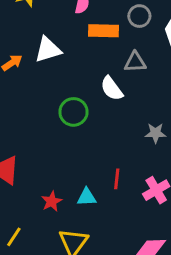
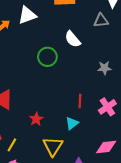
gray triangle: (135, 62) -> (101, 21), moved
cyan triangle: (87, 197) -> (72, 123), moved, turned -32

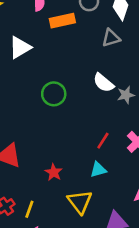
white semicircle: (73, 39) -> (104, 83), moved
red line: (80, 101) -> (103, 141), turned 40
cyan triangle: (72, 123) -> (98, 170), turned 32

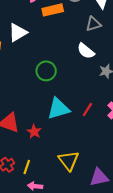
white semicircle: (104, 83) -> (86, 51), moved
cyan triangle: (98, 170) -> (58, 109), moved, size x1.6
red star: (54, 172) -> (34, 132), moved

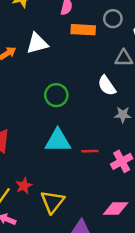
red line: (87, 109) -> (90, 151), turned 40
red star: (34, 132) -> (24, 186), moved

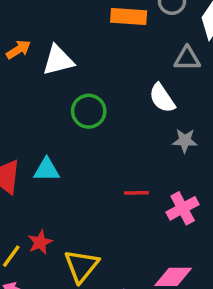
white triangle: (37, 43) -> (58, 60), moved
cyan triangle: (58, 141) -> (47, 170), moved, size x0.7

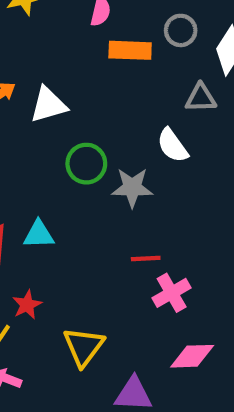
gray star: (185, 141) -> (132, 187), moved, size x1.4
pink cross: (183, 208) -> (172, 293), moved
red star: (40, 242) -> (27, 305), moved

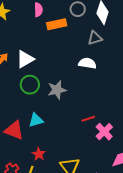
white semicircle: (173, 145) -> (87, 63), turned 150
green circle: (86, 164) -> (30, 85), moved
gray star: (132, 187) -> (57, 90), moved

